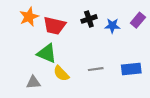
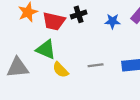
black cross: (89, 19) -> (79, 14), moved
gray triangle: (33, 82) -> (18, 68), moved, size x1.5

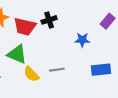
blue star: (112, 21) -> (82, 40), moved
gray line: (96, 65) -> (57, 70), moved

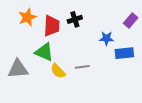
red trapezoid: (25, 27) -> (52, 26), turned -100
blue rectangle: (101, 70) -> (124, 53), moved

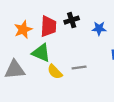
orange star: (27, 17) -> (23, 30), moved
blue star: (106, 38) -> (99, 28), moved

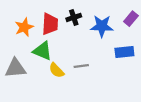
blue star: (99, 28) -> (102, 26), size x1.5

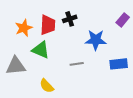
blue star: (102, 26) -> (96, 40), moved
blue rectangle: (124, 52) -> (119, 64), moved
yellow semicircle: (56, 70) -> (47, 86), moved

